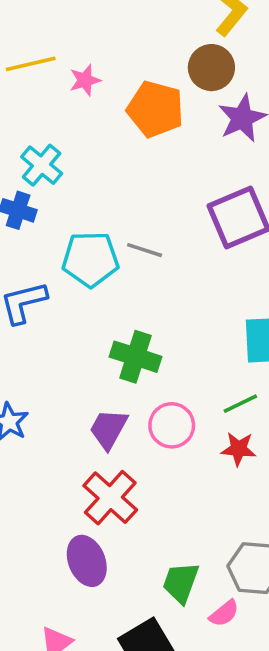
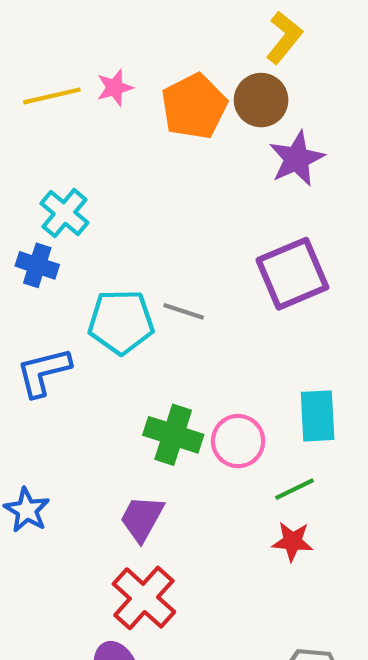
pink star: (85, 80) -> (115, 88), moved
orange pentagon: (155, 109) -> (194, 106), moved, turned 30
pink circle: (172, 425) -> (238, 441), moved

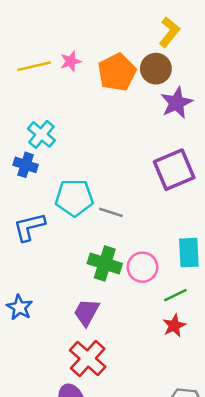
gray line: (184, 311) -> (111, 212), moved
red star: (292, 541) -> (174, 326), turned -30

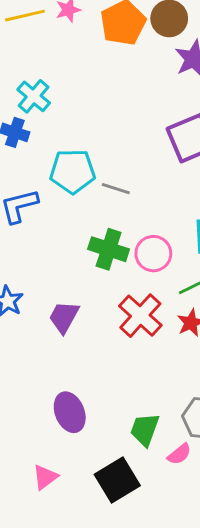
purple trapezoid: (86, 312) -> (64, 317), moved
red cross: (88, 359) -> (140, 316), moved

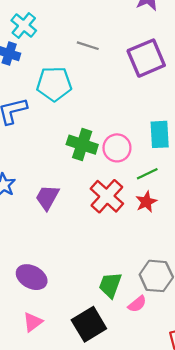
gray line: (116, 189) -> (88, 46), moved
purple ellipse: (70, 412) -> (32, 277), moved, turned -40

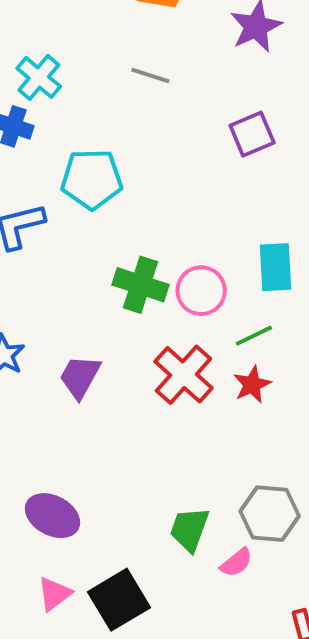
gray line: (88, 46) -> (150, 75), moved
purple square: (146, 58) -> (252, 134), size x0.7
black square: (89, 324) -> (119, 600), moved

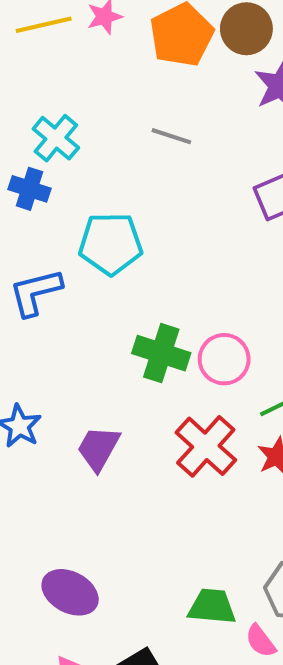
green trapezoid: (189, 529) -> (212, 606), turned 75
pink semicircle: (236, 563) -> (261, 641), turned 92

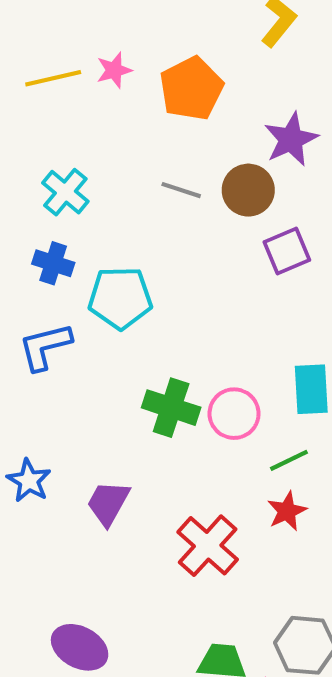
brown circle: (246, 29) -> (248, 190), moved
blue cross: (29, 189) -> (53, 263), moved
red cross: (206, 446) -> (208, 546), moved

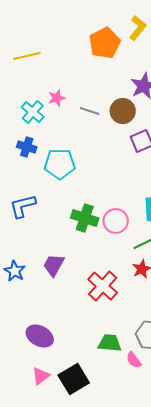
pink star: (114, 70) -> (57, 98), moved
orange pentagon: (191, 88) -> (105, 43), moved
blue L-shape: (45, 347) -> (23, 206), moved
blue star: (29, 481) -> (15, 271), moved

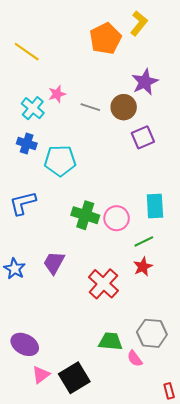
yellow line: (27, 56) -> (27, 52), turned 48
purple ellipse: (40, 336) -> (25, 344), moved

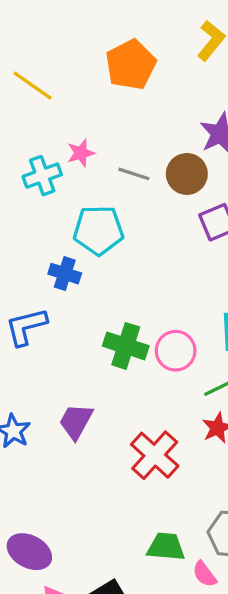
orange pentagon: (105, 39) -> (131, 65), moved
cyan cross: (33, 108) -> (42, 176), turned 30
blue cross: (27, 144) -> (65, 274), moved
cyan pentagon: (60, 161) -> (98, 230), moved

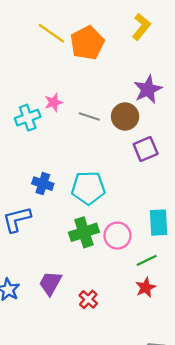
yellow line: (33, 86) -> (51, 33), moved
cyan pentagon: (98, 230) -> (88, 188), moved
green cross: (126, 346) -> (84, 232), turned -36
red cross: (155, 455) -> (88, 299), moved, size x0.6

